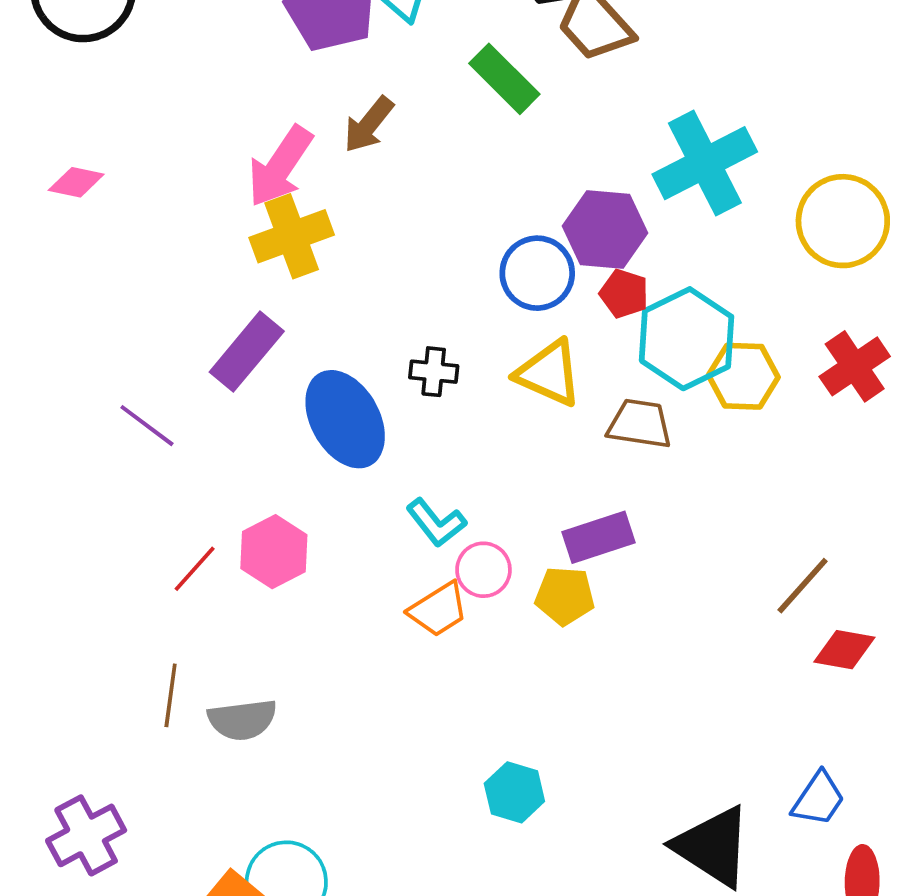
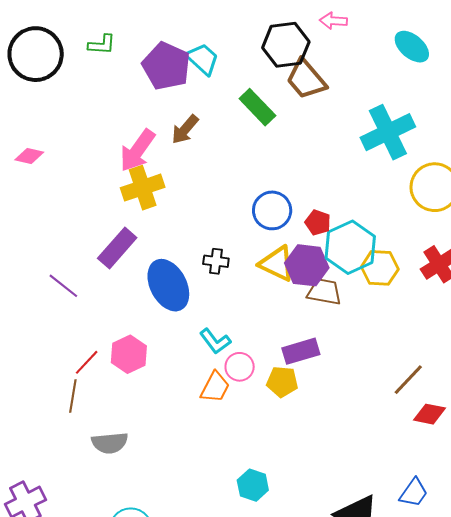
cyan cross: (705, 163) -> (388, 132), moved
purple hexagon: (605, 229) -> (307, 265), moved
orange trapezoid: (438, 610) -> (215, 387), turned -32
brown line: (171, 695) -> (73, 396), moved

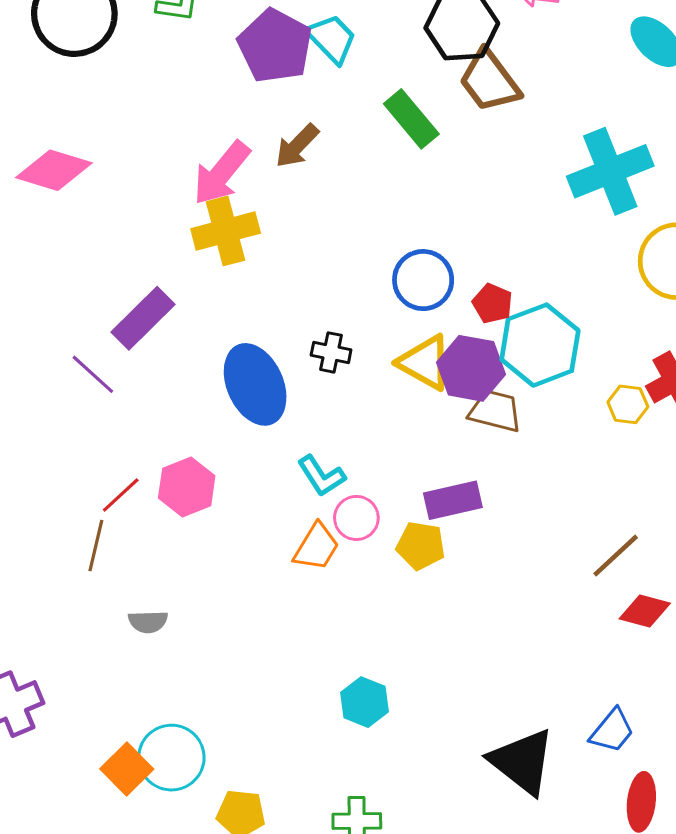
pink diamond: (29, 156) -> (54, 170), size x1.6
purple rectangle: (117, 248) -> (143, 318), moved
yellow hexagon: (380, 268) -> (628, 404), moved, size x0.7
gray semicircle: (110, 443) -> (148, 622), size x0.7

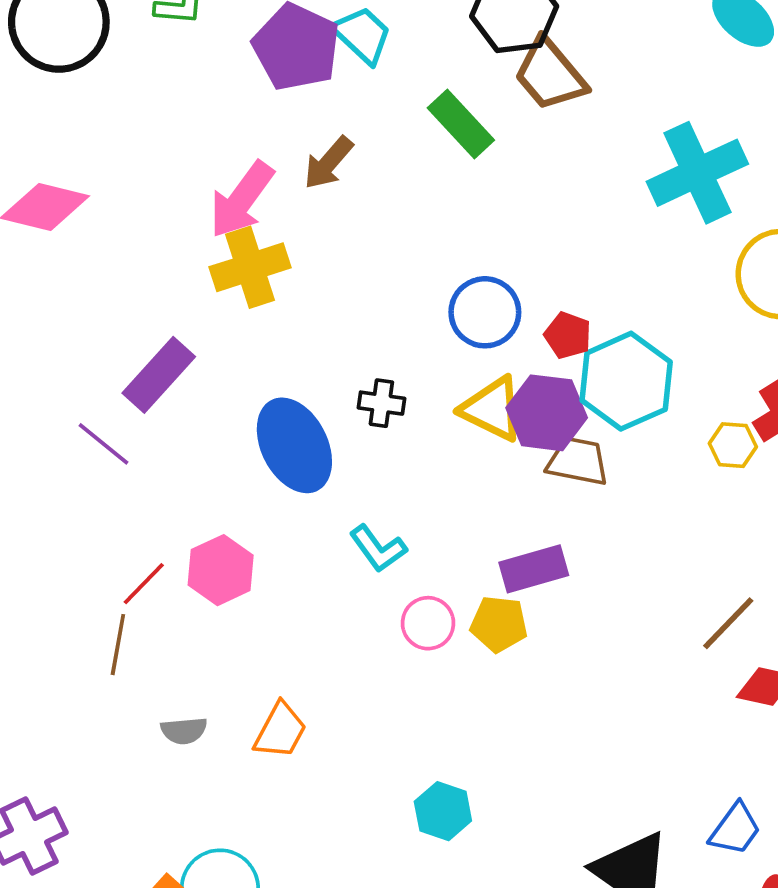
pink circle: (356, 518) -> (428, 623), moved
orange trapezoid: (316, 547) -> (280, 731), moved

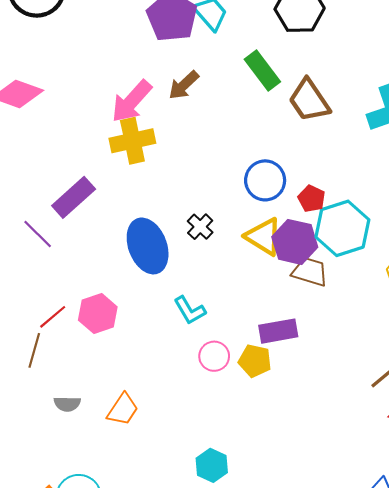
brown trapezoid: (550, 74) -> (309, 100), moved
black cross: (381, 403) -> (200, 227), turned 30

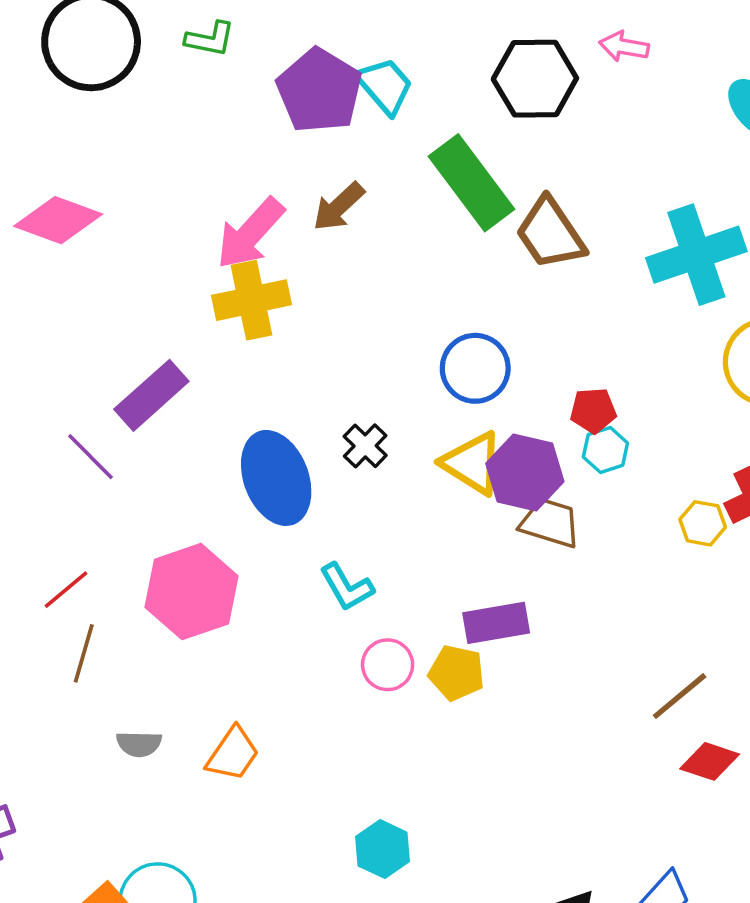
green rectangle: (262, 71) -> (471, 183), size x1.4
red pentagon: (312, 199) -> (593, 410), moved, turned -30
cyan hexagon: (342, 228) -> (605, 450), size x0.5
pink hexagon: (98, 314) -> (191, 592), size x1.4
red line: (53, 317) -> (66, 590), moved

